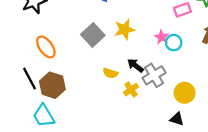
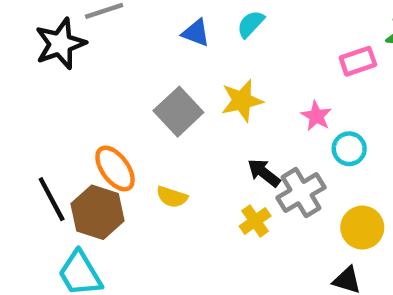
cyan circle: (174, 43) -> (349, 149), moved
orange ellipse: (46, 47) -> (115, 168), moved
yellow semicircle: (110, 73) -> (172, 197), moved

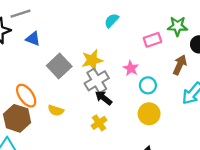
cyan semicircle: (251, 24) -> (112, 20), moved
blue triangle: (196, 33) -> (33, 39), moved
gray cross: (301, 193) -> (97, 81), moved
yellow circle: (362, 228) -> (149, 114), moved

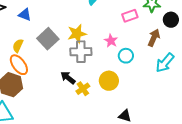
gray cross: (97, 81) -> (81, 52), turned 30
black arrow: (104, 98) -> (68, 78), moved
yellow semicircle: (56, 110) -> (18, 46), moved, turned 96
yellow circle: (149, 114) -> (109, 81), moved

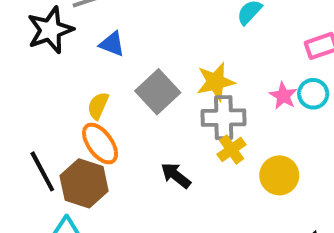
cyan circle: (126, 56) -> (313, 94), moved
black arrow: (68, 78) -> (176, 175), moved
yellow cross: (83, 89) -> (231, 150), moved

